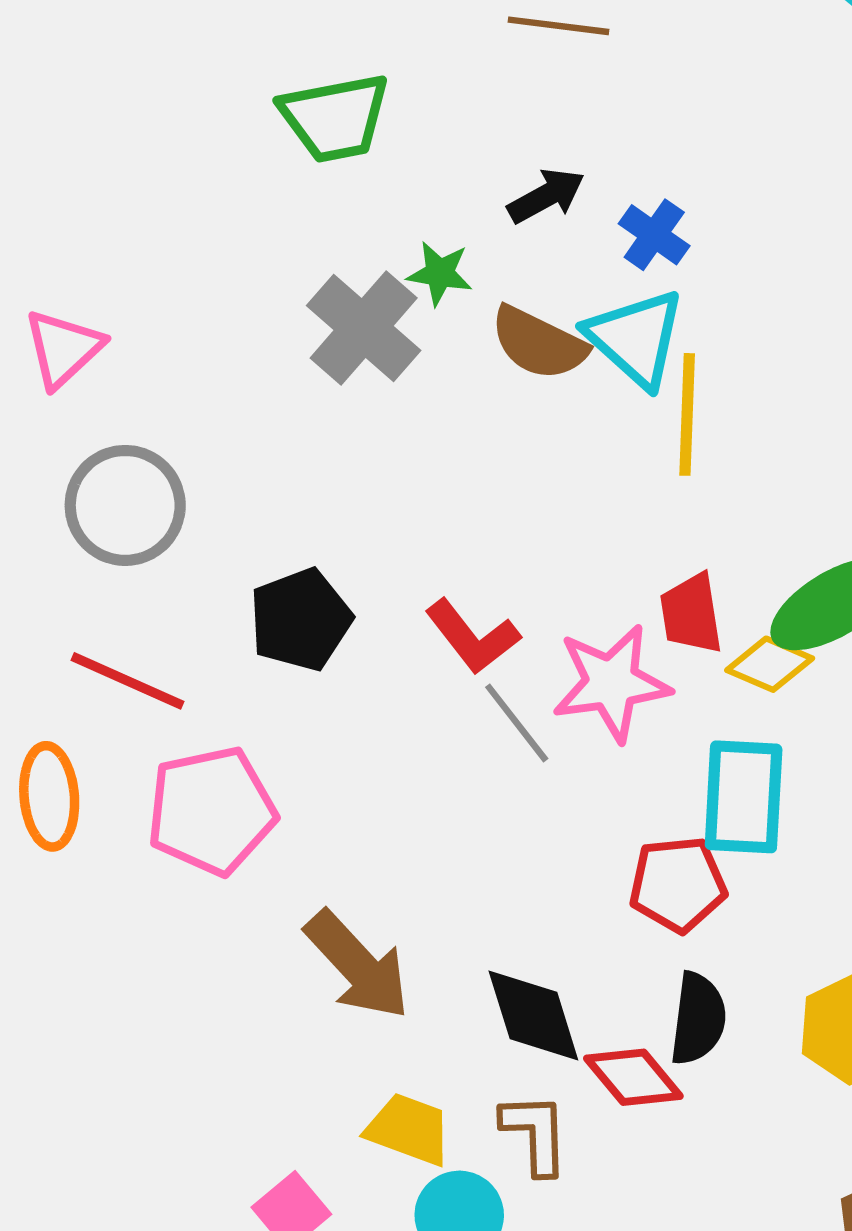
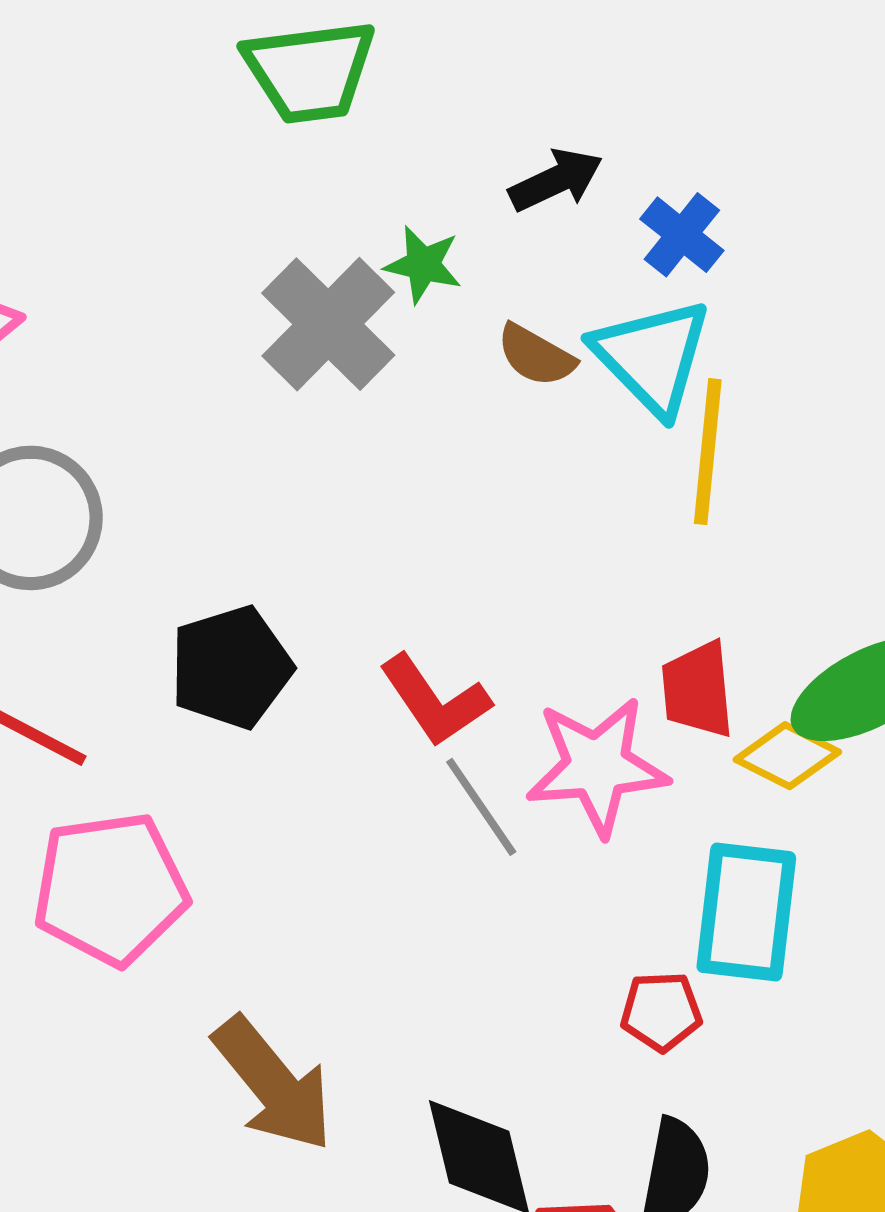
brown semicircle: (539, 343) -> (536, 355), size x0.7
red pentagon: (678, 884) -> (661, 1011), size x0.7

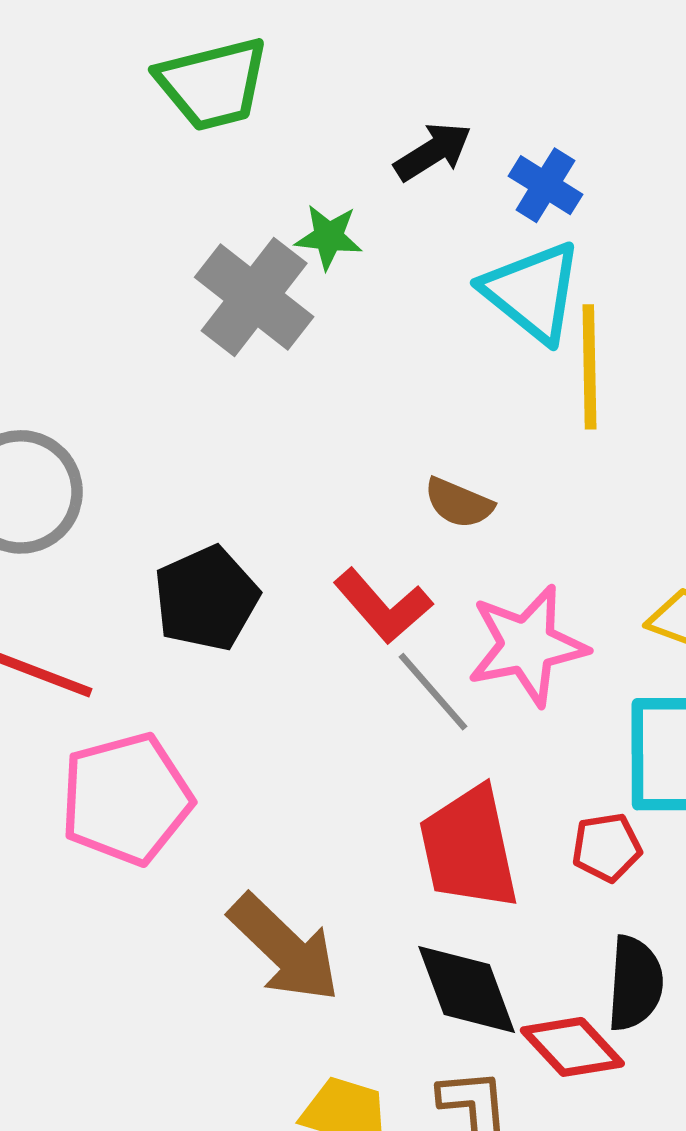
brown semicircle: (536, 355) -> (459, 503), moved
red trapezoid: (698, 690) -> (469, 848), moved, size x1.5

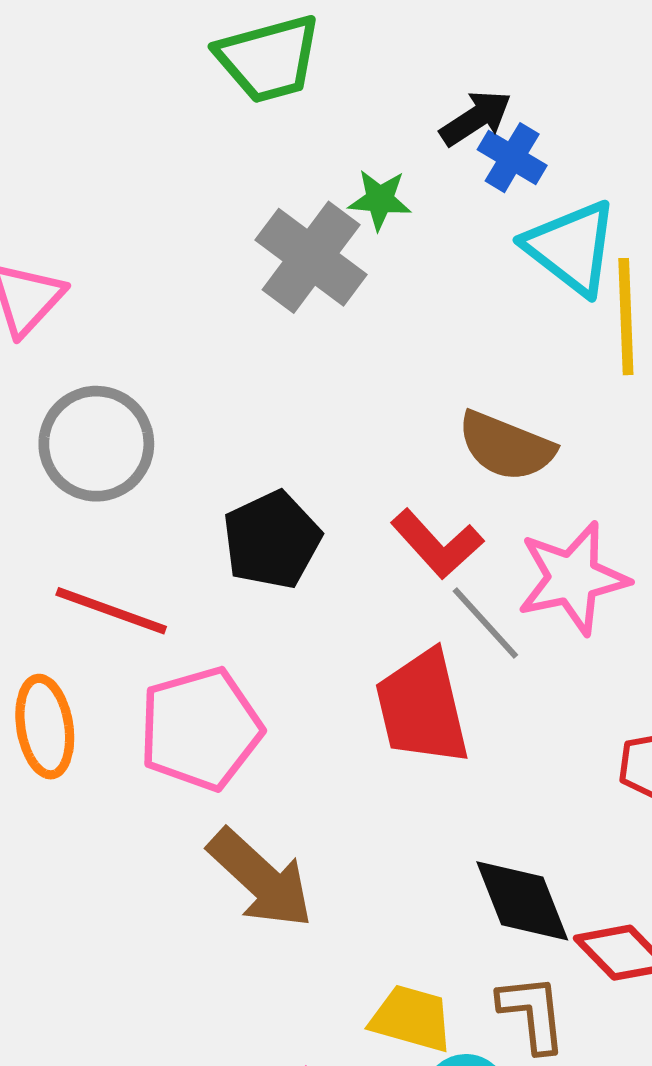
blue cross: (545, 185) -> (512, 158), moved
brown semicircle: (459, 503) -> (506, 446), size x1.5
red trapezoid: (469, 848) -> (422, 708), moved
brown arrow: (284, 948) -> (261, 879), moved

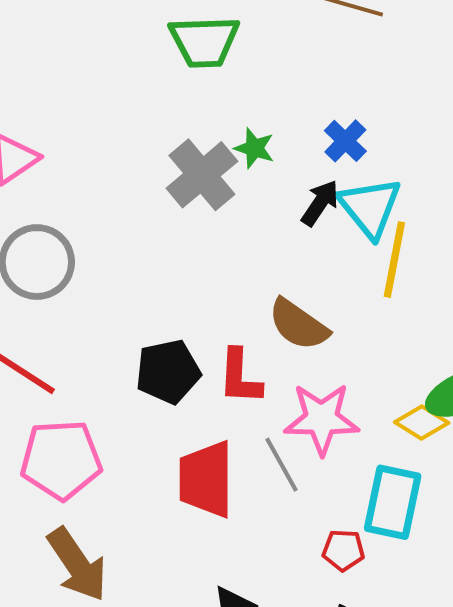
black arrow: (476, 118) -> (320, 203), moved, turned -36
black pentagon: (272, 540) -> (168, 372), moved
red L-shape: (437, 544) -> (240, 377), turned 32
gray line: (485, 623) -> (281, 465), moved

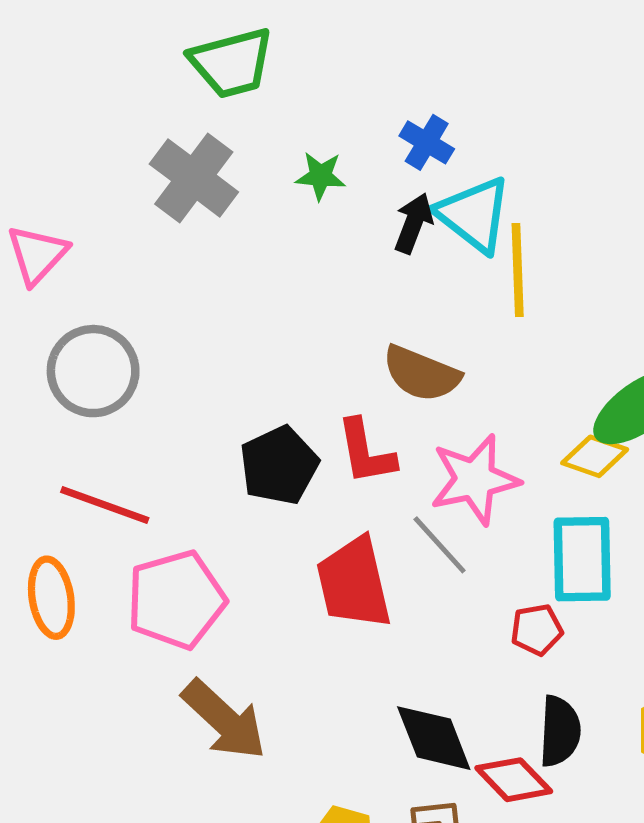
gray cross: (202, 175) -> (194, 178), moved

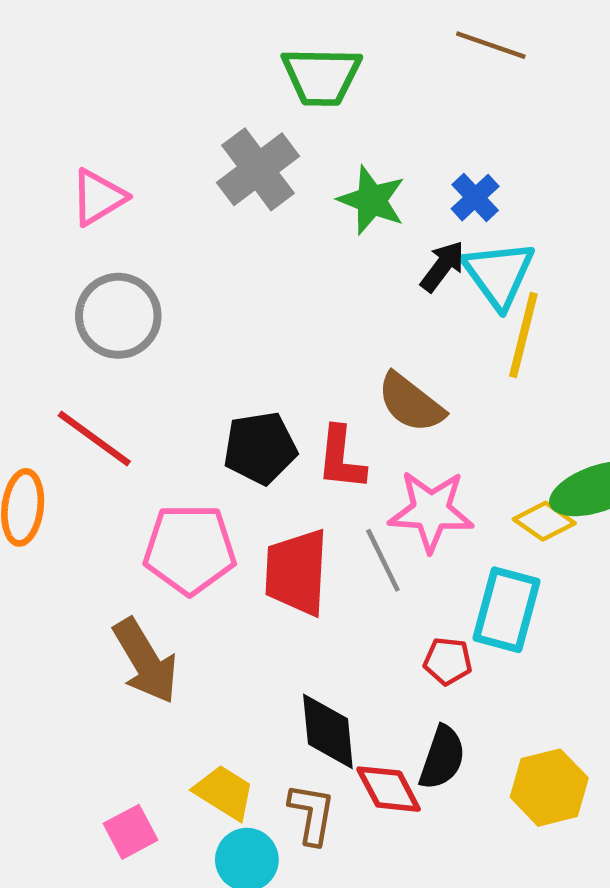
green star: (321, 176) -> (372, 200), size x1.5
pink pentagon: (176, 600) -> (190, 549), moved

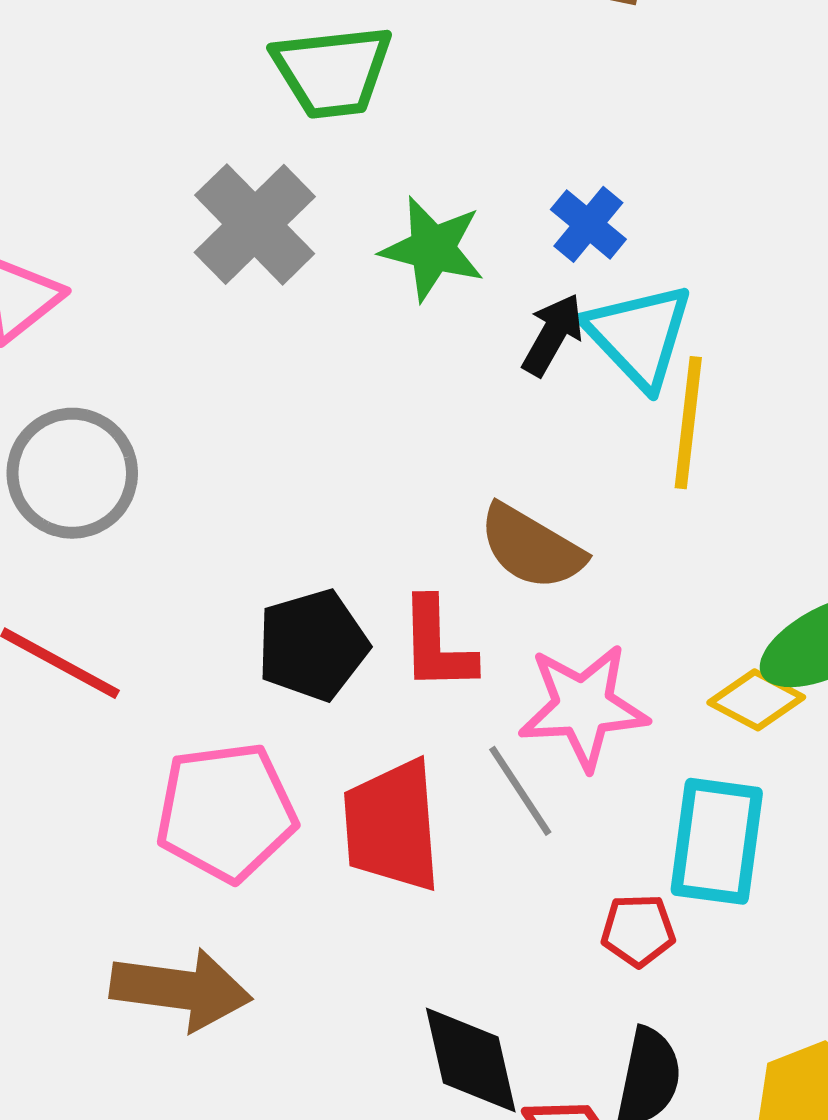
brown arrow: (145, 661) -> (181, 990), turned -44

